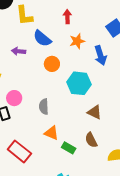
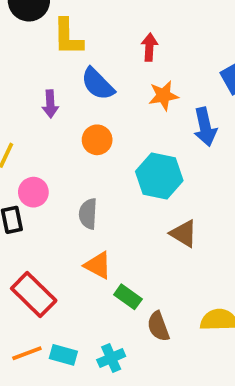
purple arrow: (19, 51) -> (50, 104), turned -104
orange circle: (52, 64) -> (97, 140), moved
brown semicircle: (91, 140) -> (158, 326), moved

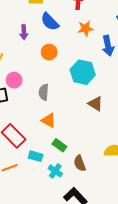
green rectangle: (128, 297) -> (59, 145), moved
brown semicircle: (158, 326) -> (80, 163), moved
cyan rectangle: (63, 355) -> (36, 156), moved
cyan cross: (111, 358) -> (55, 171), turned -32

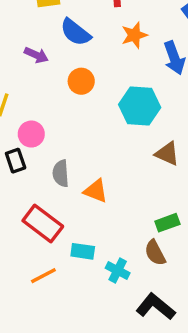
purple arrow: (24, 32) -> (36, 55), turned -56
gray semicircle: (44, 92) -> (61, 173), moved
green rectangle: (59, 145) -> (167, 223), moved, turned -48

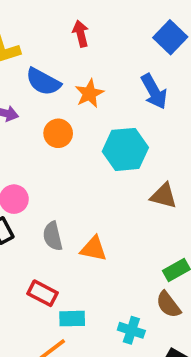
orange star: (134, 35) -> (89, 94), moved
red rectangle: (43, 223) -> (43, 293), size x0.7
cyan rectangle: (83, 251) -> (72, 319), moved

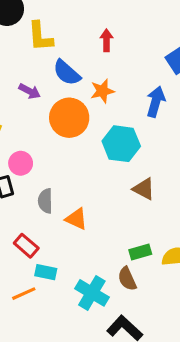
blue arrow: (154, 92) -> (156, 102), turned -148
orange circle: (58, 133) -> (69, 118), size x1.6
cyan cross: (131, 330) -> (92, 293), size x1.5

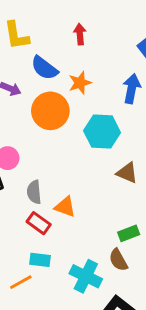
red rectangle: (26, 246) -> (39, 223), moved

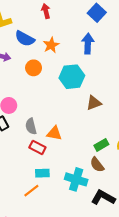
orange circle: (50, 111) -> (34, 68), size x0.6
brown triangle: (127, 173) -> (94, 103), turned -35

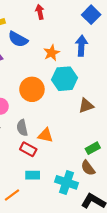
orange star: (51, 45) -> (52, 53), moved
orange circle: (34, 68) -> (32, 89), moved, size x1.5
orange line: (31, 191) -> (12, 195), moved

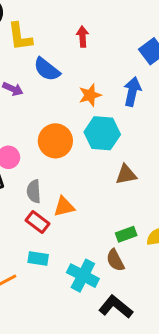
orange triangle: (45, 135) -> (64, 207), turned -35

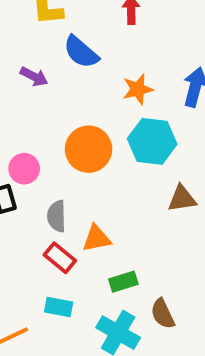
green rectangle: (126, 234) -> (123, 282), moved

